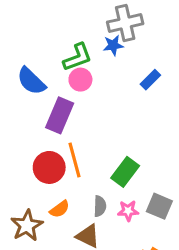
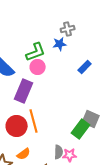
gray cross: (125, 23) -> (68, 29), size x0.6
green rectangle: (125, 172) -> (81, 129), moved
gray semicircle: (100, 206) -> (59, 152), moved
gray square: (159, 206) -> (91, 119), moved

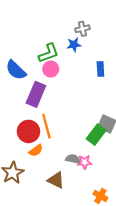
blue rectangle: (85, 67) -> (100, 69), turned -48
gray semicircle: (59, 152) -> (73, 159), turned -80
orange semicircle: (24, 154) -> (36, 150), moved

